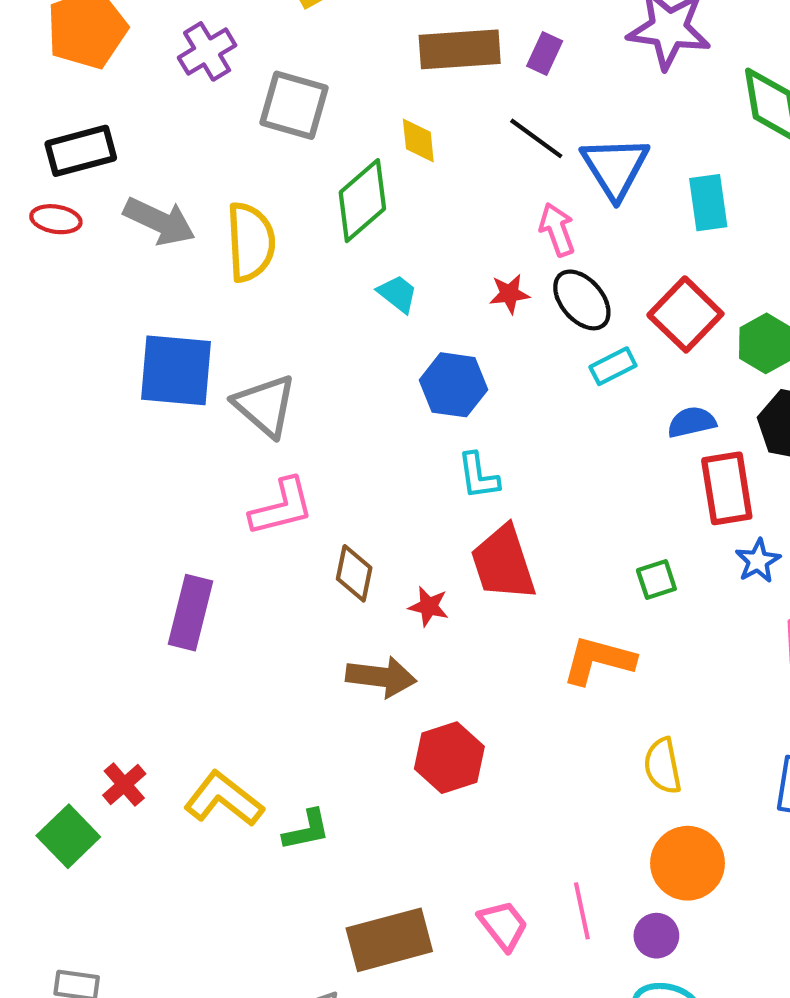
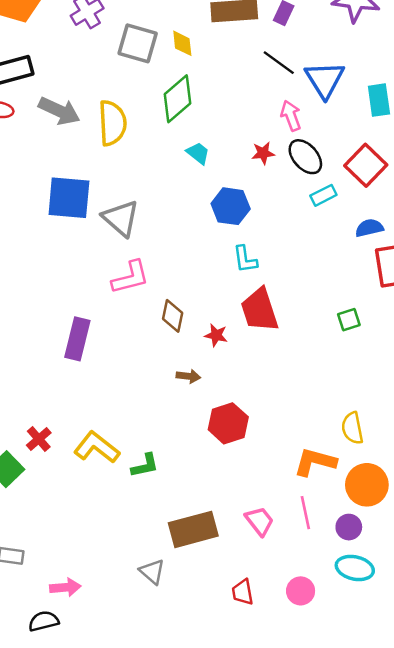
yellow diamond: (418, 141) -> (182, 43), moved
orange L-shape: (598, 660) -> (315, 462), moved
brown arrow: (381, 677) -> (188, 376), size x0.6

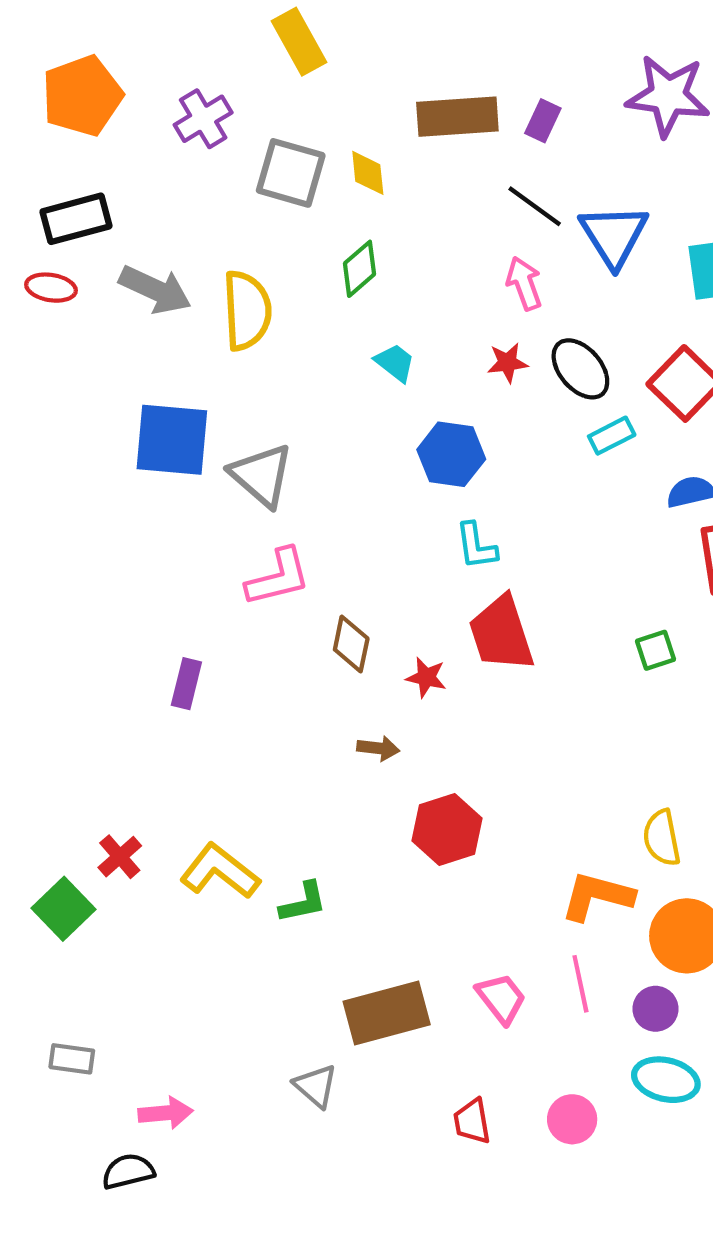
green diamond: (177, 99) -> (359, 269), size x0.7
pink arrow: (291, 116) -> (524, 283), moved
purple rectangle: (77, 339) -> (186, 684), size x0.7

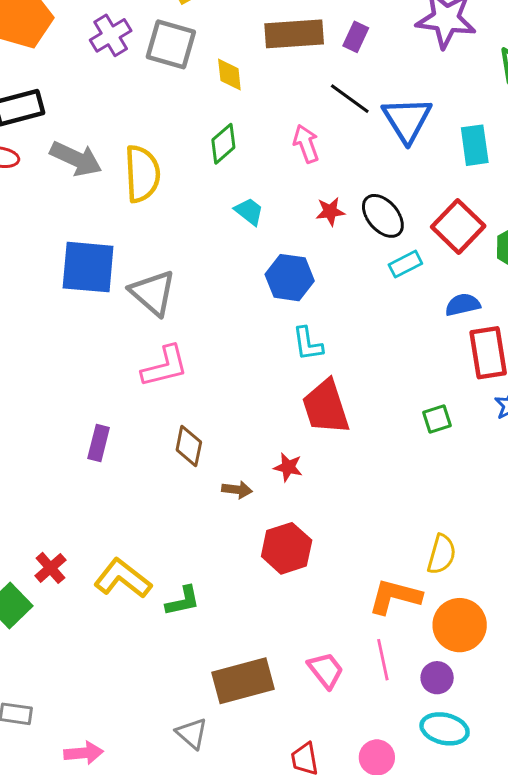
gray square: (291, 173) -> (171, 44), moved
pink arrow: (524, 283) -> (306, 144), moved
brown diamond: (351, 644) -> (189, 446), moved
red star: (426, 677) -> (288, 467), moved
yellow semicircle: (662, 838) -> (442, 554), turned -153

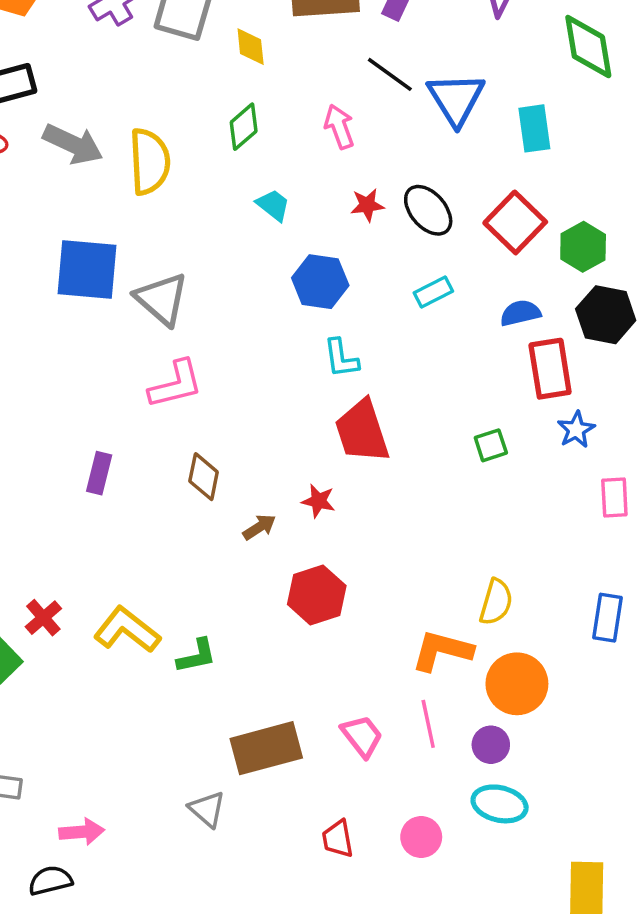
cyan rectangle: (405, 264) -> (433, 292), moved
brown arrow: (237, 490) -> (259, 527), turned -40

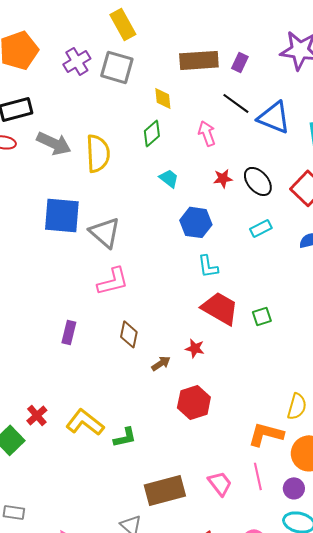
yellow diamond: (251, 47) -> (163, 98), moved
blue triangle: (456, 99) -> (274, 117), turned -36
red trapezoid: (362, 431) -> (220, 308), turned 138
green square: (491, 445) -> (262, 316), moved

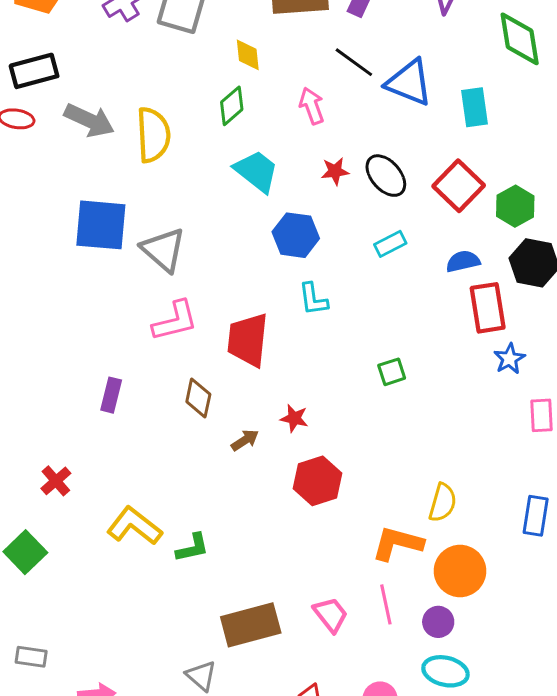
cyan trapezoid: (169, 178) -> (256, 171), size x1.6
red trapezoid: (220, 308) -> (248, 340), moved, turned -114
red hexagon: (194, 402) -> (318, 481), moved
red cross: (37, 415) -> (56, 481), moved

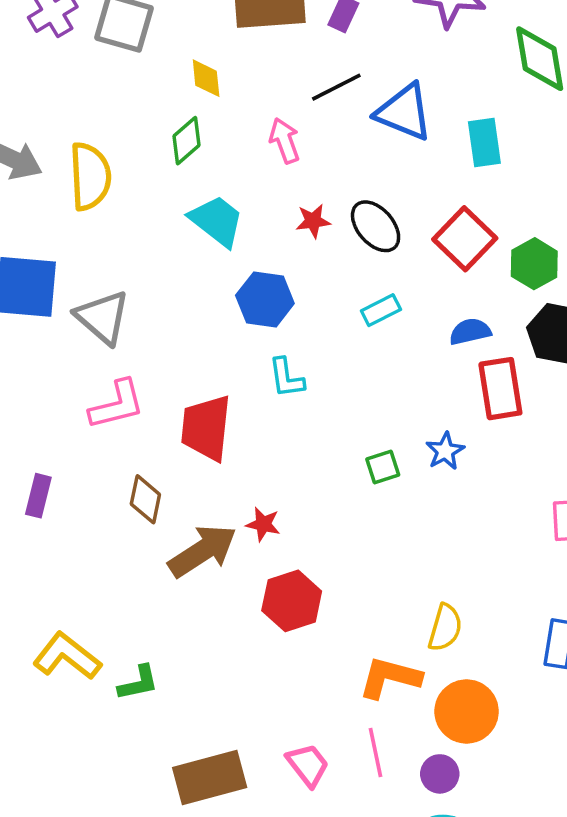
black line: (354, 62) -> (336, 87), turned -63
blue star: (509, 359) -> (445, 451), moved
brown arrow: (245, 440) -> (203, 551), size x2.0

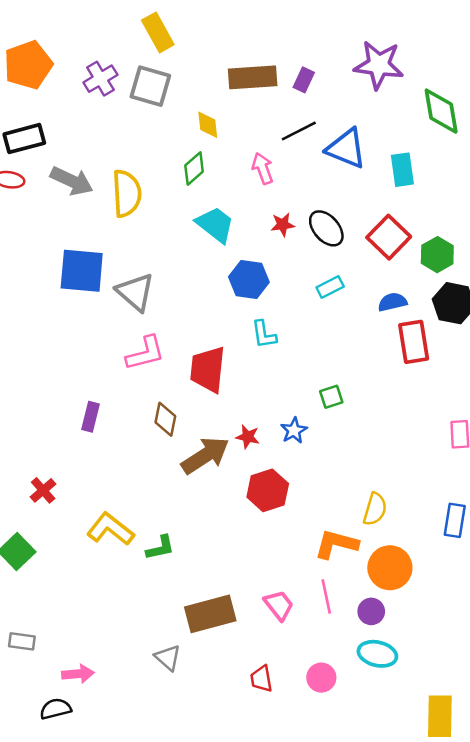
blue star: (445, 451) -> (294, 430), moved

